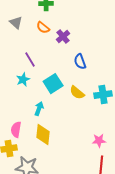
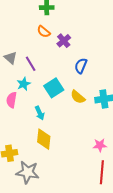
gray triangle: (16, 23) -> (11, 58), moved
blue semicircle: (80, 62) -> (81, 66), turned 42
cyan arrow: (39, 109) -> (40, 113), turned 136
pink semicircle: (16, 130) -> (12, 100), moved

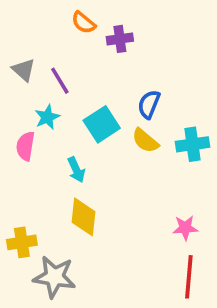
purple cross: (64, 41) -> (120, 39), turned 32
blue semicircle: (81, 66) -> (149, 104), moved

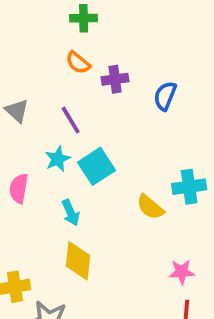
purple line: (60, 81) -> (71, 120), moved
blue semicircle: (149, 104) -> (165, 96), moved
cyan star: (47, 117) -> (58, 159), moved
yellow semicircle: (145, 141) -> (150, 207), moved

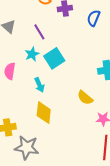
yellow semicircle: (150, 207) -> (85, 98), moved

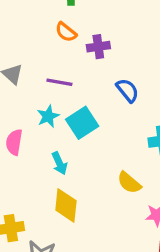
blue semicircle: (94, 18) -> (128, 90), moved, turned 119
purple line: (39, 32) -> (59, 82), turned -49

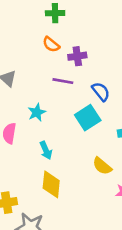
purple line: (59, 82) -> (63, 81), moved
cyan square: (82, 123) -> (88, 118), moved

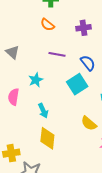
purple cross: (77, 56) -> (84, 28), moved

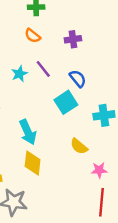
purple line: (57, 54) -> (43, 69), turned 42
cyan star: (36, 80) -> (19, 74), moved
cyan arrow: (43, 111) -> (28, 132), size x1.5

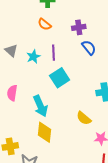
purple line: (43, 69) -> (54, 53), turned 35
blue semicircle: (78, 78) -> (89, 48), moved
cyan square: (66, 102) -> (60, 78), moved

